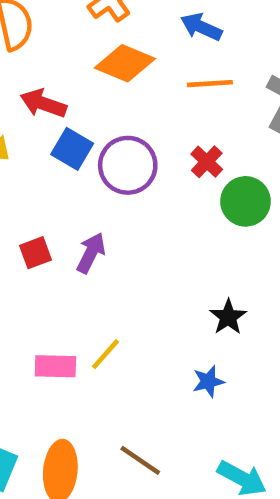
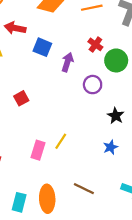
blue square: (72, 149) -> (42, 47), moved
purple circle: (128, 165) -> (93, 85), moved, size x0.7
purple arrow: (91, 253) -> (67, 62), moved
pink rectangle: (55, 366) -> (38, 150), turned -66

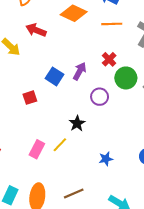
blue square: (42, 47) -> (54, 76), moved
black star: (116, 116) -> (77, 123), moved
brown line: (84, 189) -> (74, 193), turned -60

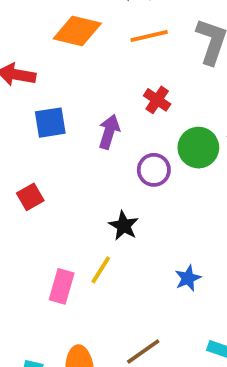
blue square: (54, 76) -> (50, 123), moved, turned -30
green circle: (126, 78) -> (198, 148), moved

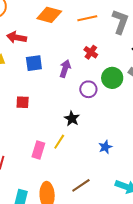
red square: (30, 197) -> (23, 102), turned 32

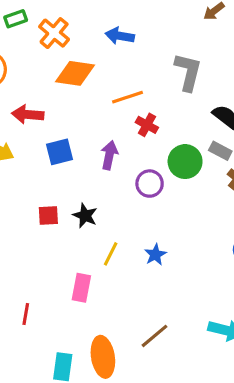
orange line: (87, 18) -> (127, 97), moved
black star: (72, 119) -> (85, 216), moved
yellow line: (59, 142) -> (111, 254), moved
blue star: (105, 147) -> (155, 255), moved

